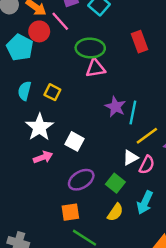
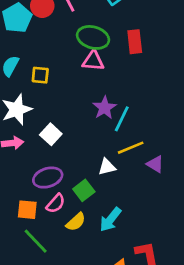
red rectangle: (139, 42) -> (135, 42), moved
yellow square: (52, 92) -> (40, 75), turned -35
pink semicircle: (147, 165) -> (56, 203), moved

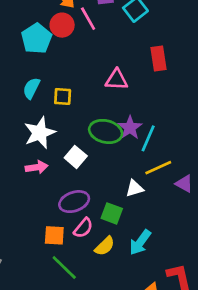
green ellipse: (93, 37) -> (106, 131), moved
green square: (84, 190) -> (112, 213), turned -30

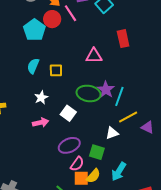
white star: (40, 133) -> (41, 98), size x0.6
orange square: (54, 235) -> (81, 178), moved

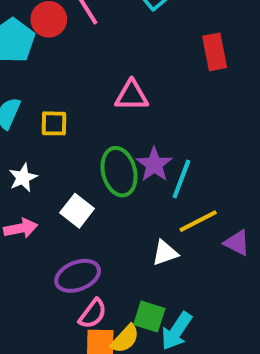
red rectangle: (123, 39) -> (215, 52), moved
green ellipse: (89, 94) -> (119, 172), turned 65
green square: (97, 152) -> (149, 317), moved

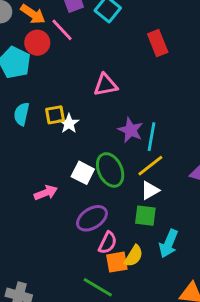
green ellipse: (119, 172) -> (110, 170), moved
white star: (23, 178) -> (69, 123), moved
yellow line: (198, 221) -> (150, 166), moved
green square: (149, 317) -> (145, 216), moved

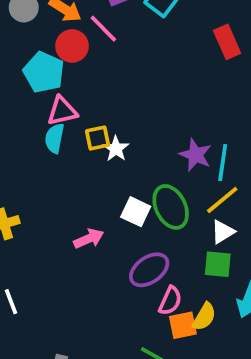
pink triangle: (106, 85) -> (62, 111), moved

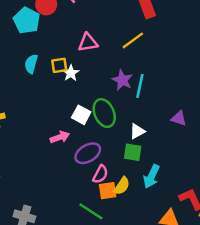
pink triangle: (62, 111) -> (88, 43), moved
yellow line: (222, 200) -> (133, 40), moved
pink arrow: (89, 239) -> (60, 137), moved

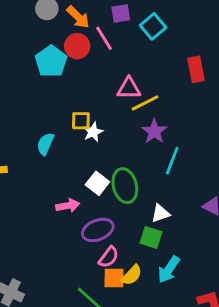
yellow line: (133, 40) -> (145, 103), moved
pink triangle: (88, 43) -> (129, 88), moved
cyan semicircle: (31, 64) -> (45, 144), moved
purple star: (122, 80) -> (154, 131), moved

